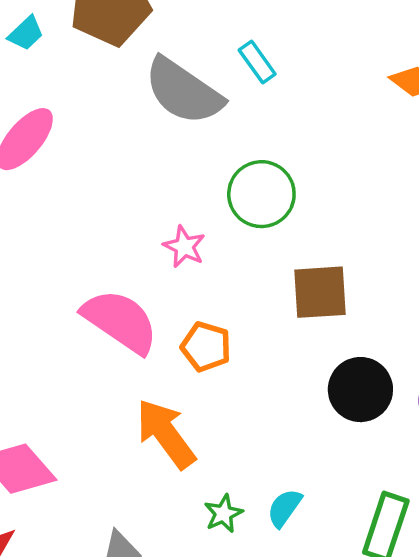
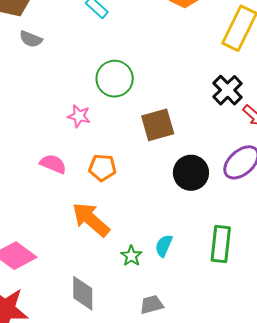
gray semicircle: (183, 91) -> (31, 39), moved, size x0.5
pink semicircle: (120, 321) -> (53, 164), size x0.6

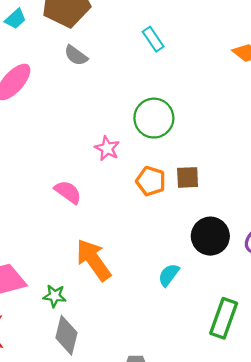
brown square: (158, 125) -> (188, 177), size x0.7
orange pentagon: (102, 168) -> (151, 181), moved
cyan semicircle: (164, 246) -> (169, 275), moved
green star: (131, 256) -> (55, 296), moved, turned 30

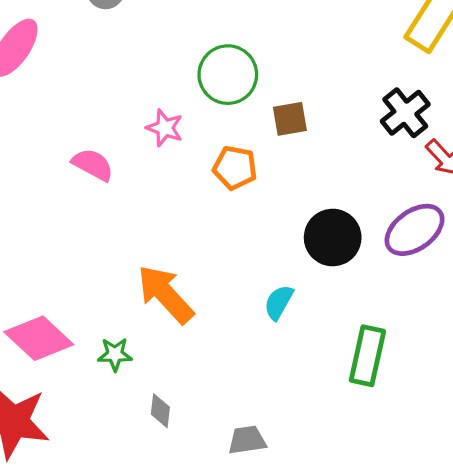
brown square: (188, 177) -> (290, 119), moved
pink semicircle: (68, 192) -> (93, 165), moved
gray diamond: (66, 335) -> (160, 411), moved, size x0.6

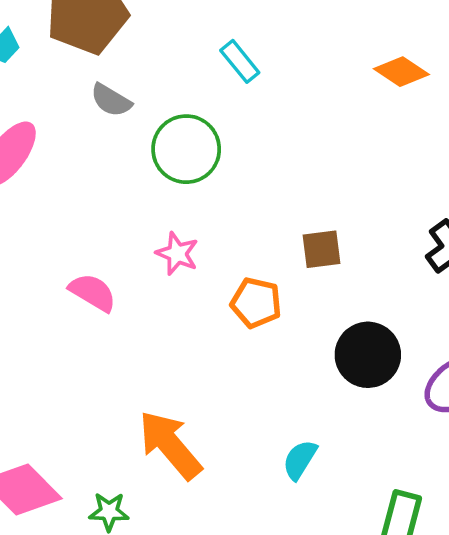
green circle: (228, 75) -> (186, 149), moved
black circle: (333, 238) -> (368, 355), moved

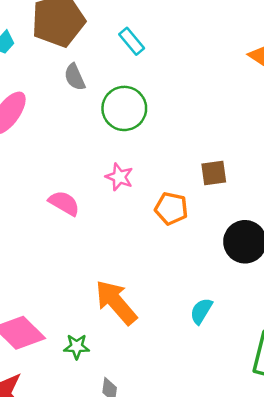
cyan rectangle: (240, 61) -> (132, 41), moved
gray semicircle: (111, 100) -> (75, 77), turned 36

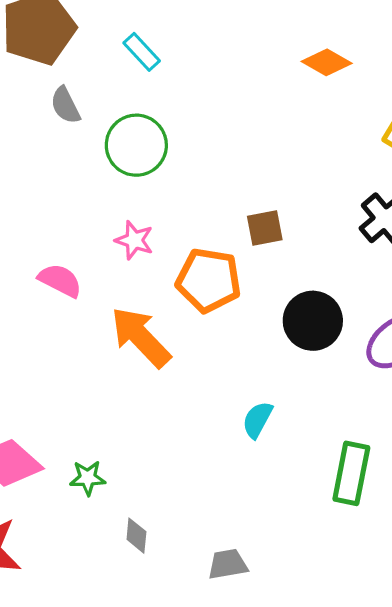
orange pentagon: (171, 209) -> (209, 280), size x1.4
orange arrow: (116, 302) -> (141, 337), moved

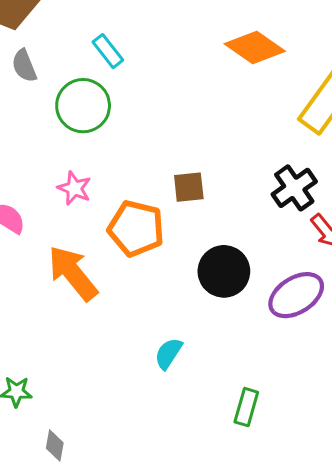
cyan rectangle: (142, 52) -> (108, 51), moved
orange diamond: (327, 62) -> (255, 47), size x1.4
green rectangle: (351, 473) -> (246, 407), size x0.7

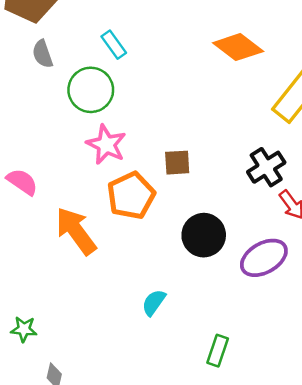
pink star: (74, 188) -> (106, 145), moved, size x1.4
orange pentagon: (136, 228) -> (131, 196), turned 30

